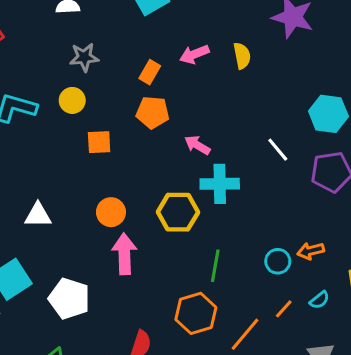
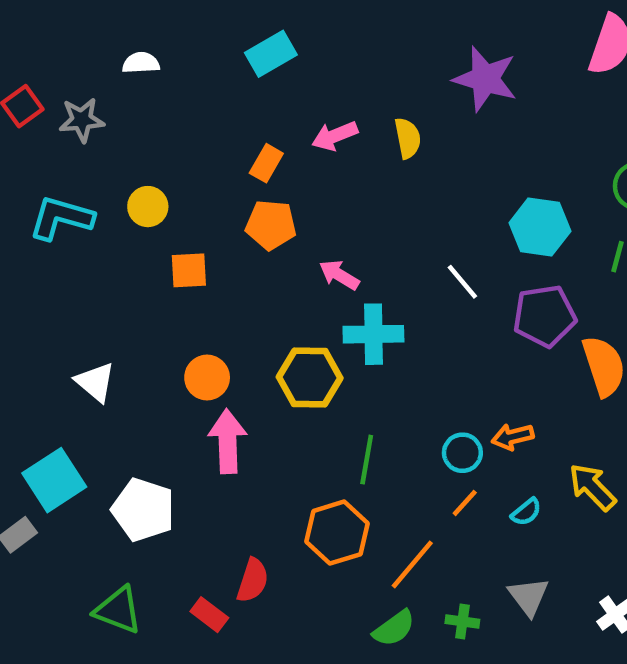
gray star: (84, 57) -> (82, 120), moved
white triangle: (38, 215) -> (95, 382), turned 40
orange line: (284, 309) -> (465, 503), moved

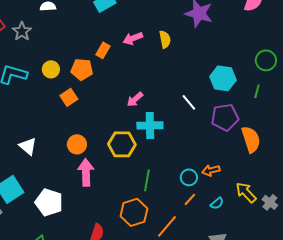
gray star: (82, 120) -> (22, 31), turned -30
orange pentagon: (271, 225) -> (82, 69), moved
orange square: (189, 270) -> (69, 97), turned -30
pink arrow: (339, 275) -> (135, 99), turned -72

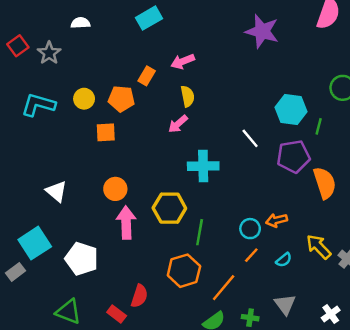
yellow semicircle: (165, 39) -> (188, 96), moved
green line: (257, 91) -> (319, 126), moved
orange square: (69, 97) -> (106, 132), turned 30
pink arrow: (135, 99) -> (178, 124), moved
yellow hexagon: (122, 144) -> (169, 208), moved

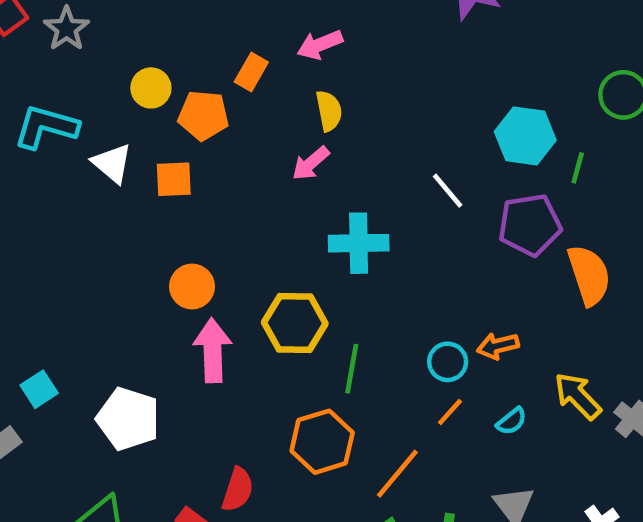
yellow circle: (84, 99) -> (151, 88), moved
white triangle: (56, 191) -> (112, 163), moved
cyan square: (35, 243) -> (39, 389), size x0.6

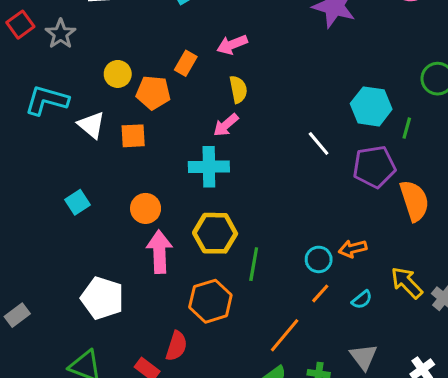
cyan cross: (359, 243) -> (209, 167), moved
cyan square: (39, 389) -> (78, 202), moved
orange hexagon: (322, 442) -> (210, 301), moved

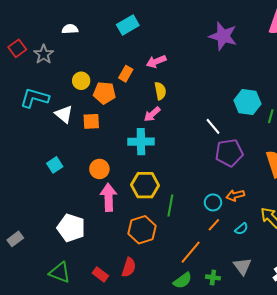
purple pentagon: (374, 167) -> (229, 153), moved
red semicircle: (176, 346) -> (129, 267), moved

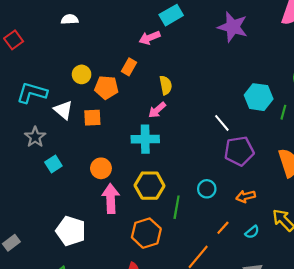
cyan rectangle: (128, 25) -> (171, 15), moved
gray star: (44, 54) -> (35, 137), moved
pink arrow: (156, 61) -> (150, 38), moved
cyan circle: (213, 202) -> (207, 189), moved

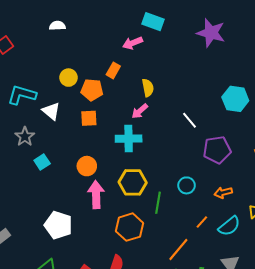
cyan rectangle: (171, 15) -> (153, 22), turned 50
orange square: (92, 118) -> (89, 118), moved
white line: (222, 123) -> (190, 120), moved
cyan semicircle: (252, 232) -> (229, 226), size x1.6

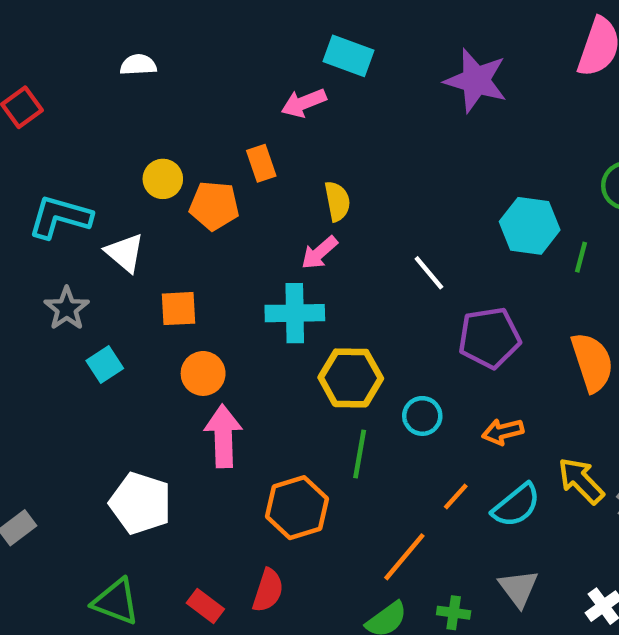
orange rectangle: (113, 70) -> (261, 163), turned -49
orange square: (89, 118) -> (178, 309), moved
yellow hexagon: (133, 182) -> (351, 378), moved

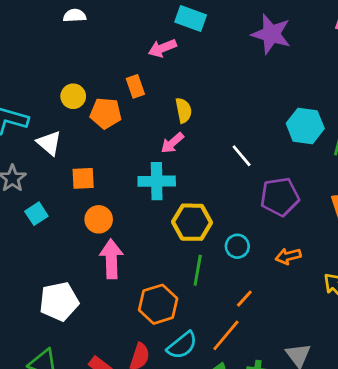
white semicircle: (138, 65) -> (75, 16), moved
orange line: (456, 496) -> (244, 299), moved
white pentagon: (140, 503) -> (59, 301), turned -30
cyan semicircle: (516, 505) -> (182, 345), moved

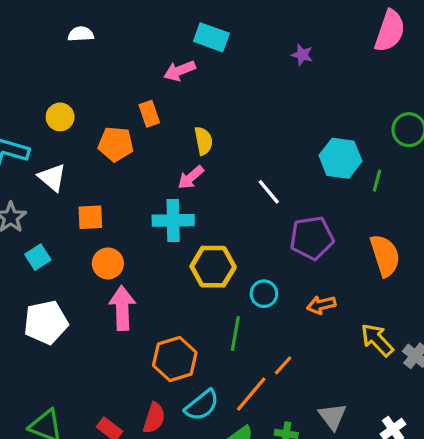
purple star: (271, 34) -> (302, 55), size x0.5
yellow circle: (73, 96) -> (60, 117), moved
green line: (198, 270) -> (235, 334), moved
orange line: (244, 299) -> (283, 365), moved
white pentagon: (59, 301) -> (46, 322), moved

